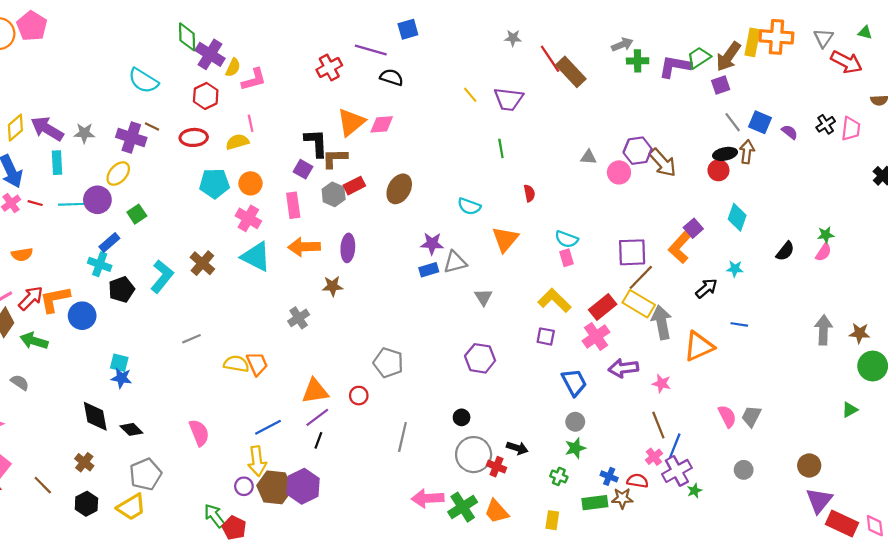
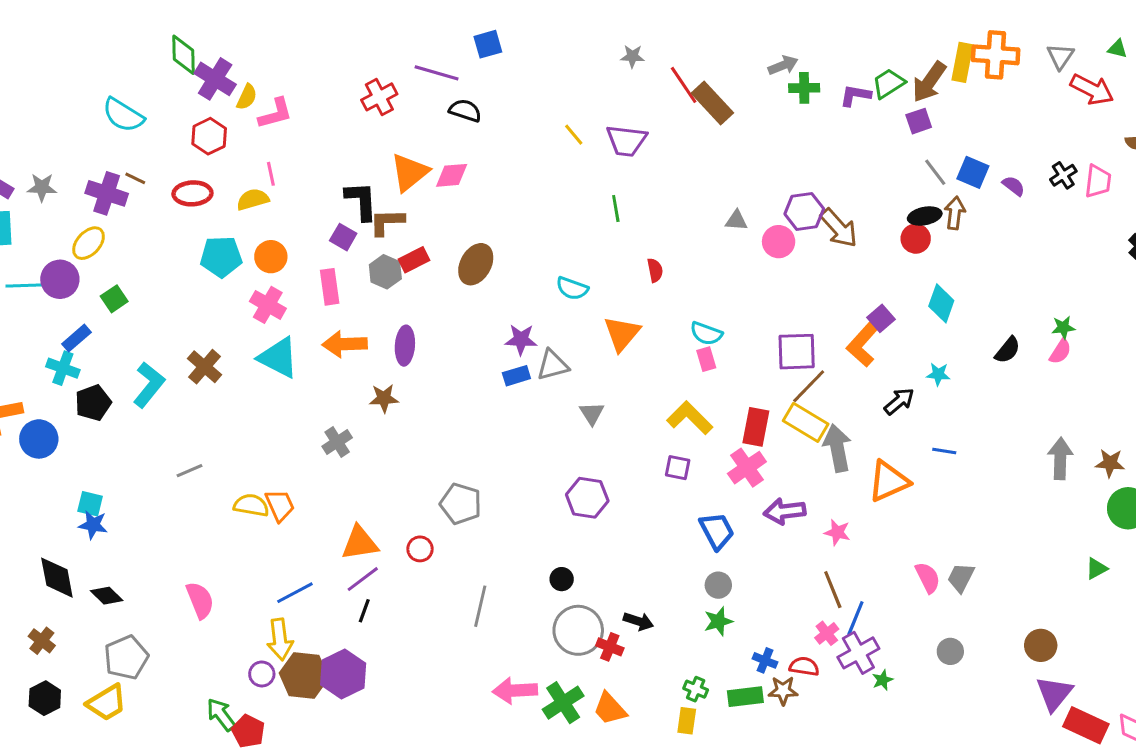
purple L-shape: (675, 66) -> (855, 95), size x0.7
red rectangle: (603, 307) -> (756, 427), turned -40
green cross: (559, 476) -> (696, 689), moved

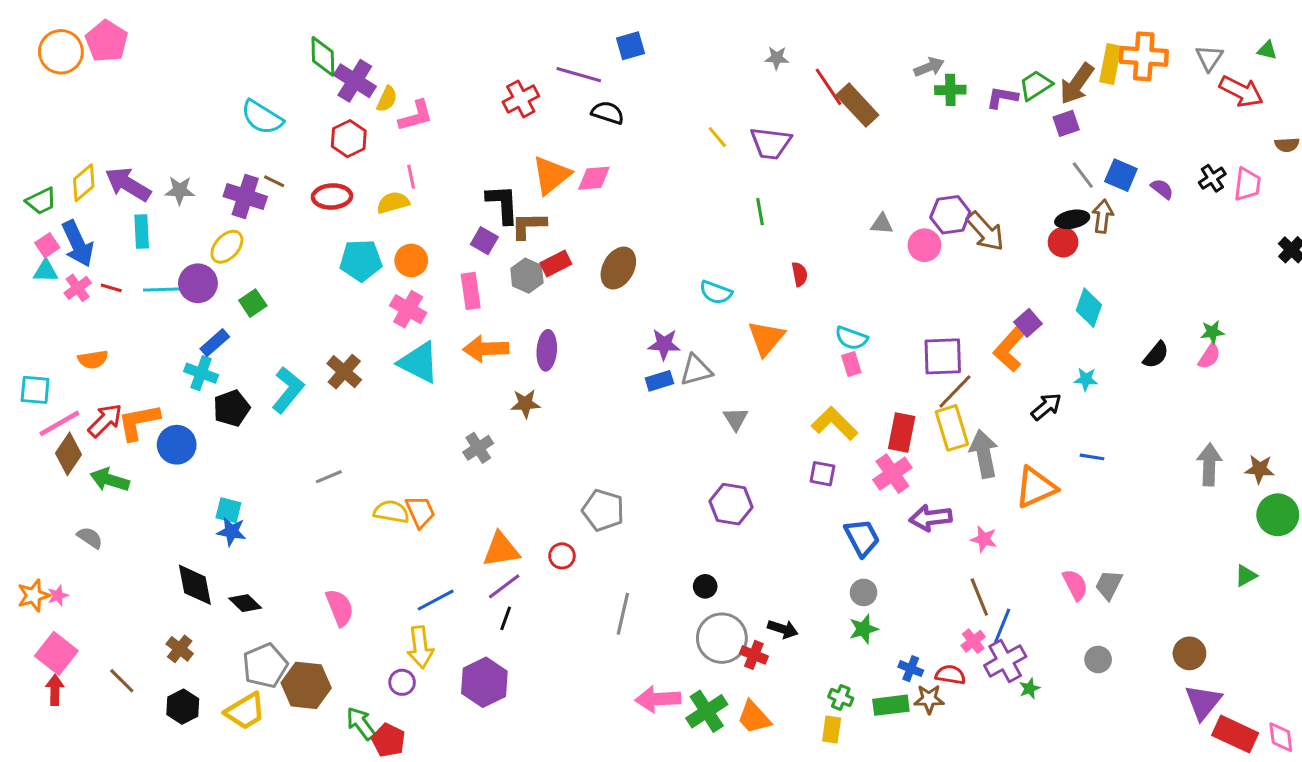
yellow rectangle: (806, 422) -> (952, 428), turned 42
brown hexagon: (304, 676) -> (306, 685), moved

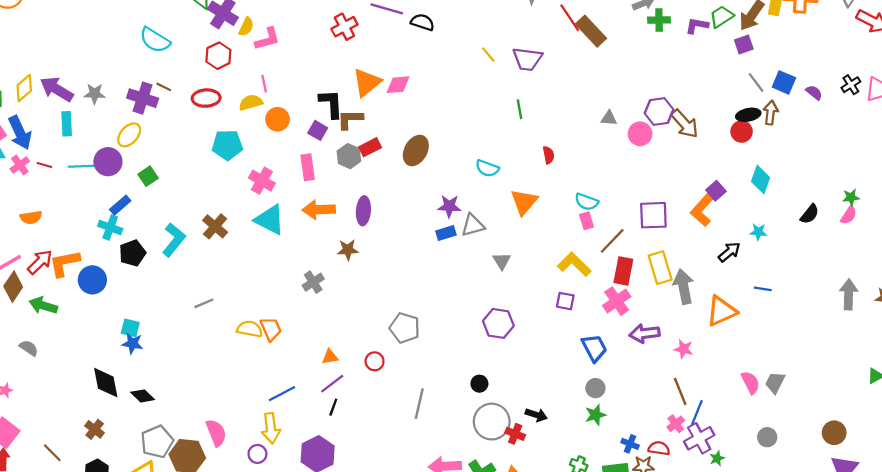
black semicircle: (608, 113) -> (423, 22), moved
orange circle: (411, 260) -> (278, 119), moved
brown line: (955, 391) -> (612, 241), moved
orange triangle: (501, 550) -> (330, 357), size x0.6
pink semicircle: (340, 608) -> (216, 433), moved

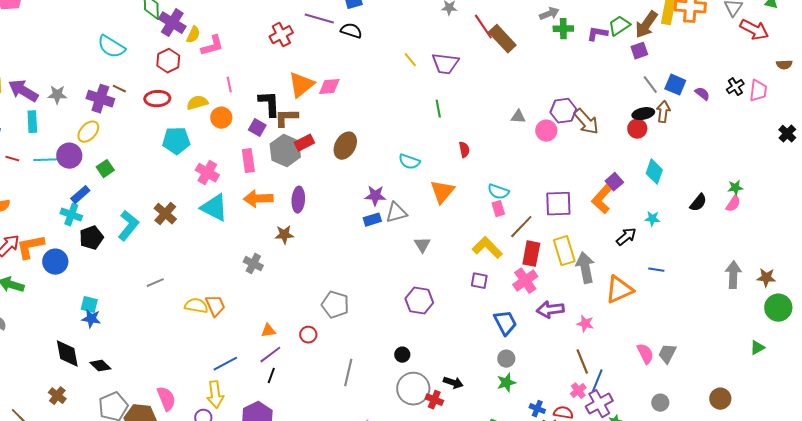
pink line: (264, 84) -> (229, 85), moved
gray hexagon: (349, 156) -> (285, 151), size x1.4
gray cross: (313, 282) -> (253, 264), turned -30

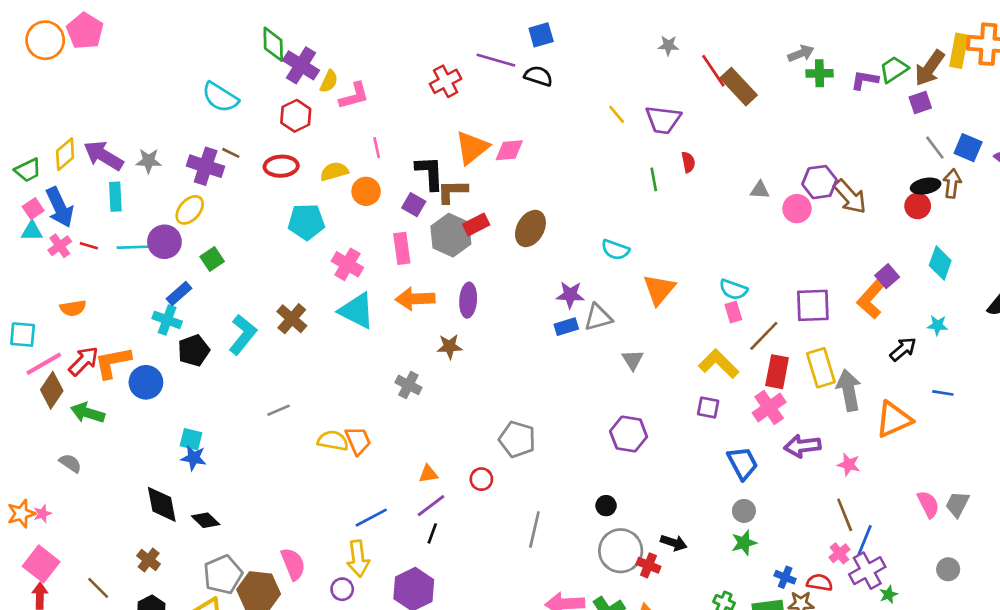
red semicircle: (464, 150) -> (688, 162), moved

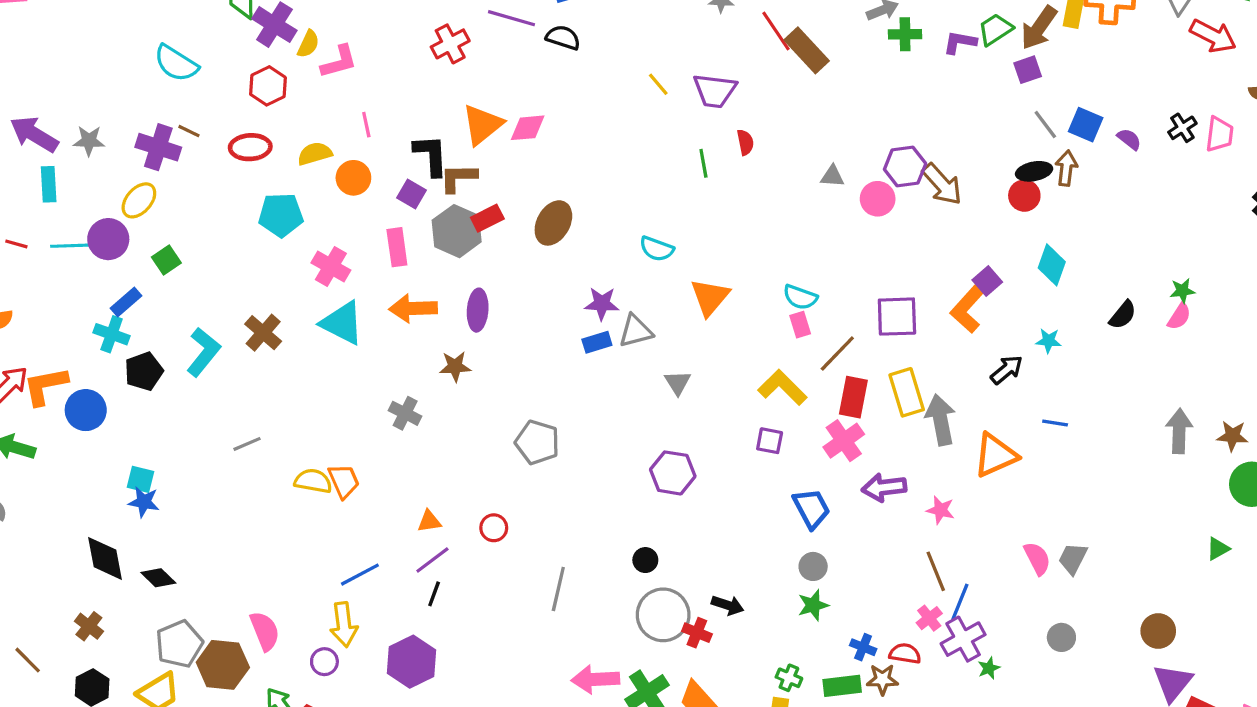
gray pentagon: (517, 439) -> (537, 442), moved

